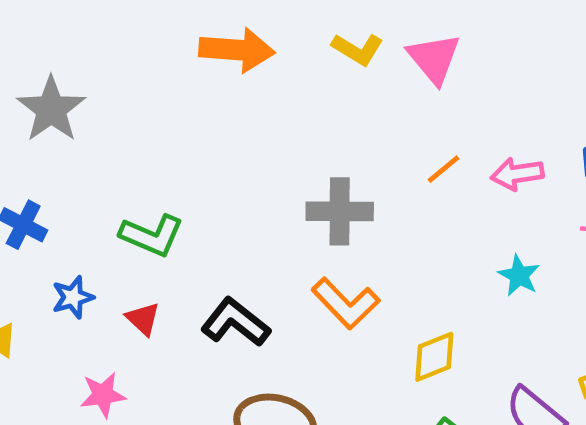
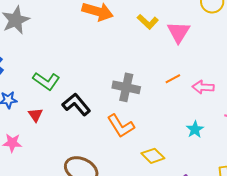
black L-shape: (236, 322) -> (76, 104), moved
yellow diamond: (434, 357) -> (153, 156), turned 55

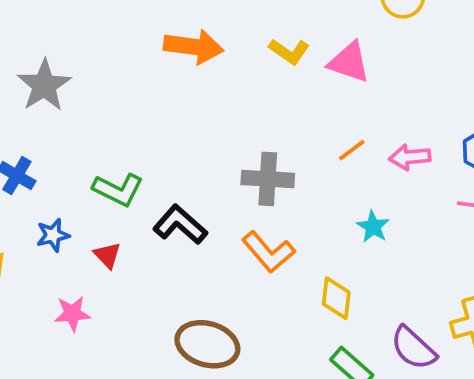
pink triangle: (179, 32) -> (349, 62), turned -35
cyan star: (195, 129) -> (373, 227), moved
yellow diamond: (153, 156) -> (336, 298), turned 60

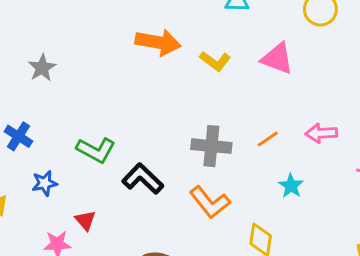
yellow L-shape: (289, 51) -> (215, 61), moved
gray star: (44, 85) -> (42, 68), size x0.7
orange line: (352, 150) -> (268, 139), moved
red triangle: (107, 255) -> (85, 220), moved

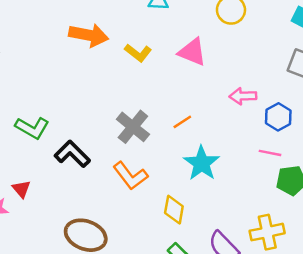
pink arrow: (321, 133) -> (243, 96), moved
gray cross: (211, 146) -> (133, 127), turned 32
cyan star: (291, 186) -> (202, 163), size x1.6

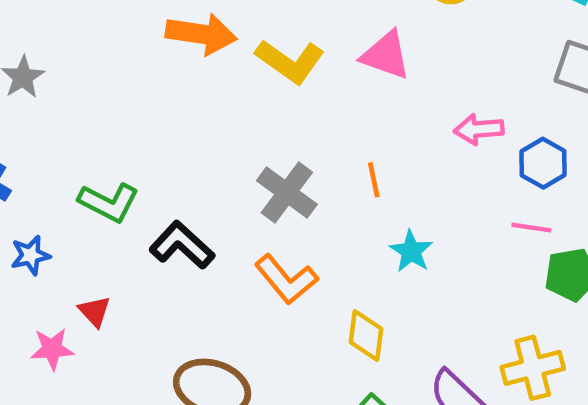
yellow L-shape: (138, 53) -> (290, 61), size x1.4
orange line: (182, 122) -> (374, 180), turned -66
cyan star: (202, 163) -> (411, 251), size x0.7

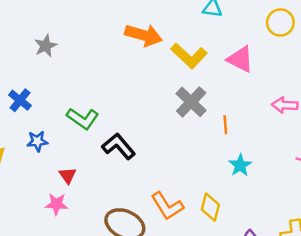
gray cross: (287, 193) -> (191, 102), moved
orange L-shape: (286, 279) -> (167, 206), moved
pink star: (52, 349) -> (56, 204), moved

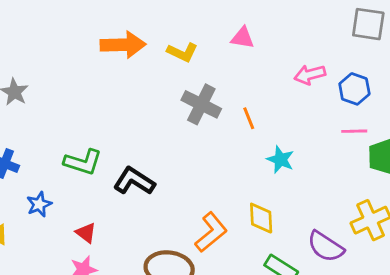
yellow L-shape: (189, 56) -> (182, 52), size x0.7
pink triangle: (240, 59) -> (243, 38), size x0.7
orange L-shape: (167, 206) -> (211, 232), turned -80

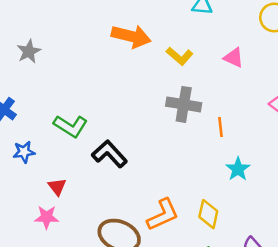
gray cross: (201, 104) -> (184, 104), turned -32

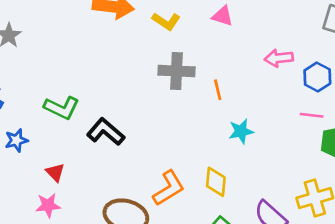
cyan star: (238, 169) -> (241, 131), turned 30

